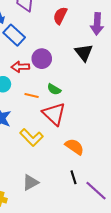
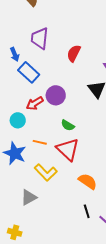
red arrow: (20, 67) -> (35, 103), turned -30
orange line: (32, 95) -> (40, 142), moved
gray triangle: (30, 182) -> (29, 197), moved

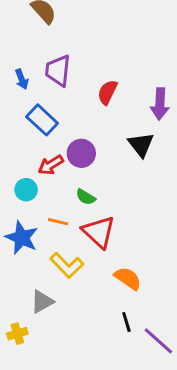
blue arrow: (15, 54) -> (22, 79), moved
green semicircle: (68, 125) -> (86, 197), moved
yellow cross: (15, 232) -> (17, 334), moved, turned -32

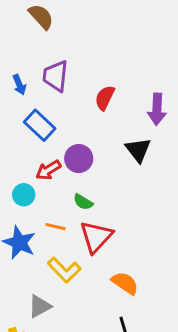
red triangle: (99, 232) -> (96, 237), turned 30

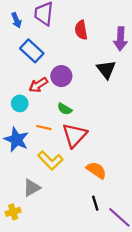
red semicircle: (105, 98) -> (81, 30), turned -36

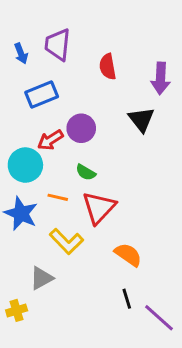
blue rectangle: (32, 51) -> (42, 94), turned -65
cyan circle: (20, 103) -> (25, 165), size x1.5

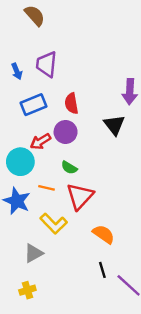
red semicircle: (108, 67) -> (71, 103), moved
yellow cross: (17, 310) -> (27, 290), moved

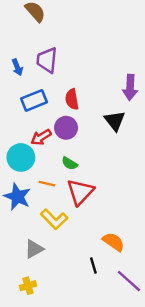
orange semicircle: (104, 234) -> (114, 242), moved
black line: (102, 270) -> (93, 266), moved

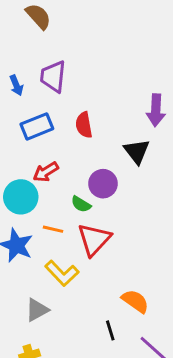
purple circle: (66, 128) -> (103, 184), moved

